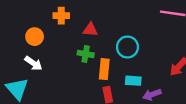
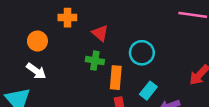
red triangle: (90, 30) -> (100, 33), turned 35
cyan rectangle: (133, 81) -> (148, 91), turned -56

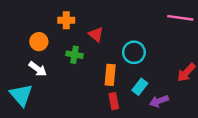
green cross: (95, 61) -> (75, 55), moved

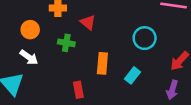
cyan circle: (134, 52) -> (145, 38), moved
red rectangle: (114, 101) -> (78, 90), moved
purple arrow: (159, 101) -> (172, 90), moved, turned -54

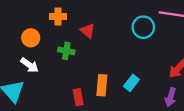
cyan circle: (145, 38) -> (143, 27), moved
orange rectangle: (102, 63) -> (102, 85), moved

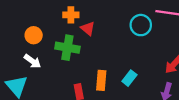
orange cross: (58, 17) -> (71, 15), moved
green cross: (66, 51) -> (67, 48), size x1.5

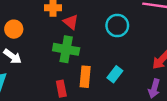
cyan circle: (141, 25) -> (117, 26), moved
green cross: (67, 48) -> (66, 49), moved

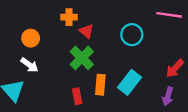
green cross: (66, 49) -> (82, 58), turned 35
cyan rectangle: (115, 74) -> (129, 82), size x1.5

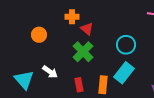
cyan circle: (132, 35) -> (126, 45), moved
white arrow: (29, 65) -> (50, 72), moved
orange rectangle: (100, 85) -> (103, 85), moved

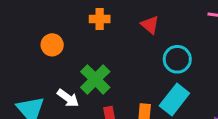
red triangle: (87, 29) -> (150, 25), moved
green cross: (83, 52) -> (95, 79), moved

